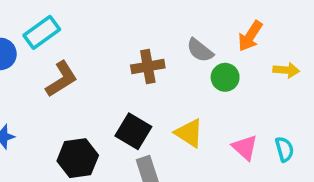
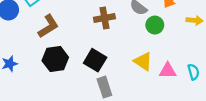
yellow triangle: (189, 133) -> (143, 61), moved
pink triangle: (245, 147) -> (168, 71), turned -42
black hexagon: (78, 158) -> (55, 59), moved

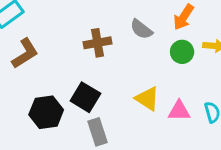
green circle: (155, 25) -> (182, 52), moved
black hexagon: (55, 59) -> (46, 112), moved

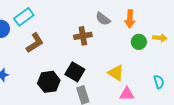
orange arrow: (184, 17) -> (130, 19), moved, turned -30
gray semicircle: (141, 29) -> (103, 19), moved
pink triangle: (179, 111) -> (127, 94), moved

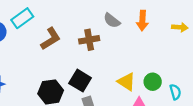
yellow arrow: (160, 38) -> (180, 27), moved
green circle: (139, 42) -> (153, 82), moved
brown L-shape: (35, 43) -> (51, 39), moved

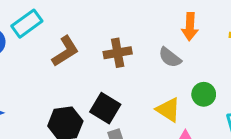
gray semicircle: (112, 21) -> (170, 57), moved
green circle: (153, 82) -> (204, 94), moved

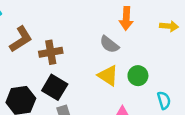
brown cross: (118, 53) -> (51, 52), moved
yellow triangle: (168, 110) -> (108, 76), moved

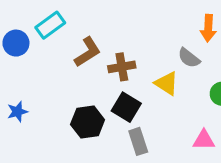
yellow triangle: (108, 76) -> (167, 83), moved

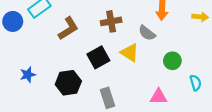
brown cross: (122, 67) -> (111, 21), moved
black square: (126, 107) -> (98, 57), moved, turned 30
blue star: (17, 112) -> (28, 75), moved

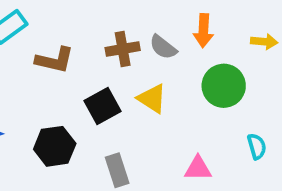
brown L-shape: (68, 28) -> (55, 60), turned 45
gray semicircle: (147, 33) -> (163, 47), moved
green circle: (172, 61) -> (224, 86), moved, size x1.5

